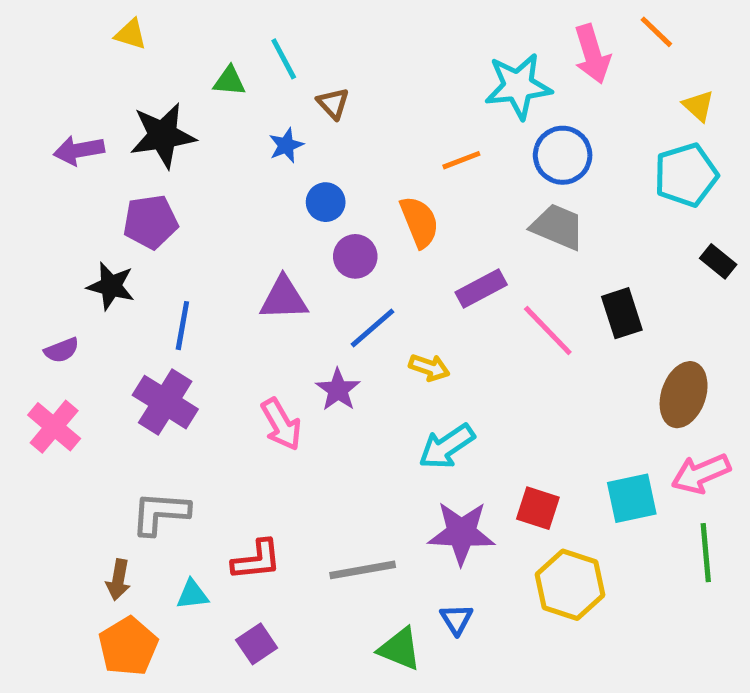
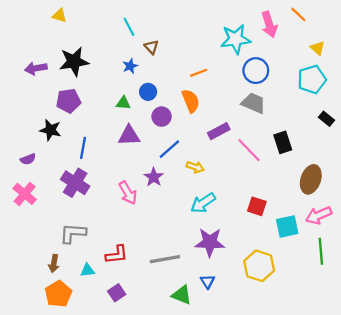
green triangle: (229, 81) -> (123, 103), moved
orange line: (461, 160) -> (199, 73), moved
red square: (538, 508) -> (257, 206), moved

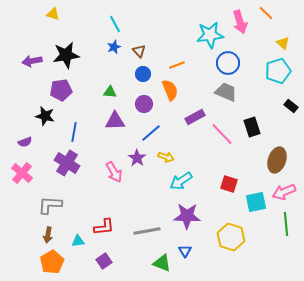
brown triangle: (151, 47) -> (139, 51), moved
blue star: (130, 66) -> (114, 47), moved
blue circle: (148, 92) -> (143, 74), moved
yellow arrow: (195, 167) -> (166, 157), moved
gray L-shape: (73, 233) -> (50, 205), moved

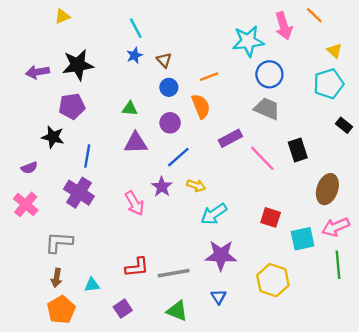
yellow triangle: (53, 14) -> (62, 16), turned -40
red L-shape: (104, 227) -> (137, 267), moved
green triangle: (162, 263) -> (177, 311), moved

